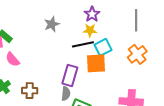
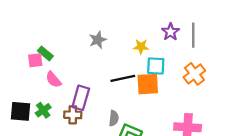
purple star: (92, 14) -> (171, 32), moved
black line: (83, 44) -> (123, 78), moved
cyan square: (103, 47) -> (156, 66), turned 30
purple rectangle: (70, 75) -> (81, 98), moved

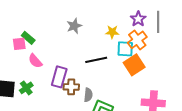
orange cross: (194, 74) -> (137, 40), moved
orange square: (148, 84) -> (134, 65), moved, turned -30
brown cross: (73, 115) -> (71, 87), moved

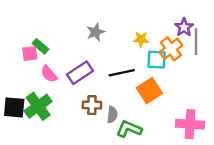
purple star: (138, 19) -> (184, 27), moved
gray line: (158, 22) -> (196, 42), moved
orange square: (134, 65) -> (149, 91), moved
purple rectangle: (59, 77) -> (80, 73), moved, turned 40
green cross: (26, 88) -> (38, 106), size x1.6

